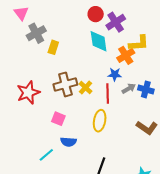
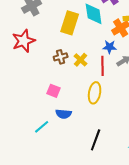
yellow rectangle: (53, 47) -> (70, 23), moved, size x1.6
brown cross: (65, 84) -> (61, 57), size x0.6
red star: (28, 93) -> (24, 41), moved

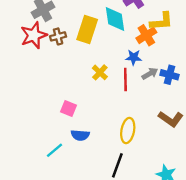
red star: (24, 41) -> (34, 35), moved
brown cross: (61, 57) -> (58, 36), moved
yellow ellipse: (95, 93) -> (128, 131), moved

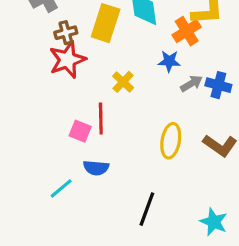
red star: (34, 35) -> (67, 60), moved
red line: (125, 79) -> (101, 118), moved
yellow ellipse: (128, 131) -> (171, 141), moved

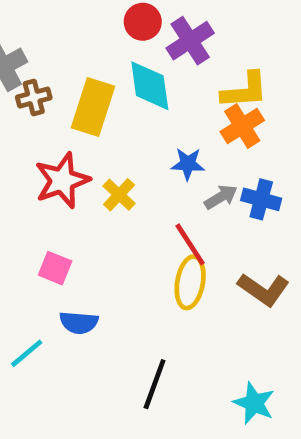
orange cross: (187, 31) -> (242, 126), moved
brown cross: (66, 33) -> (34, 98), moved
red star: (67, 60) -> (62, 180), moved
red line: (101, 118) -> (190, 244), moved, turned -32

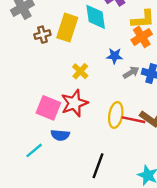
brown cross: (34, 98) -> (42, 35), moved
red star: (62, 180) -> (74, 103), moved
red line: (190, 244) -> (133, 120), moved, turned -45
pink square: (55, 268) -> (48, 108), size x1.5

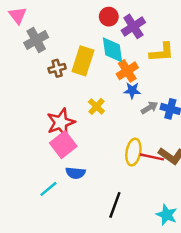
orange cross: (142, 37) -> (127, 71), moved
red star: (74, 103) -> (61, 122), moved
pink square: (48, 108) -> (63, 145), turned 30

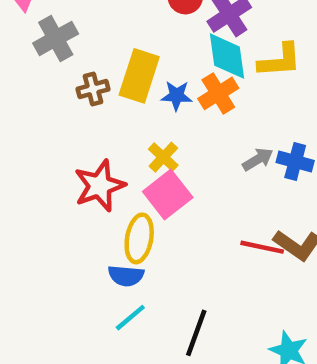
cyan diamond: (112, 50) -> (227, 56), moved
blue star: (132, 90) -> (176, 96), moved
pink square: (63, 145) -> (168, 194), moved
yellow ellipse: (133, 152) -> (139, 238), moved
cyan line: (48, 189) -> (130, 318), moved

